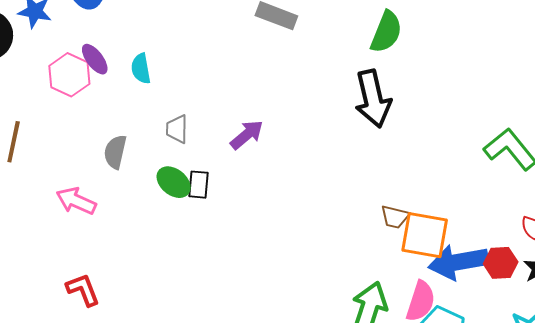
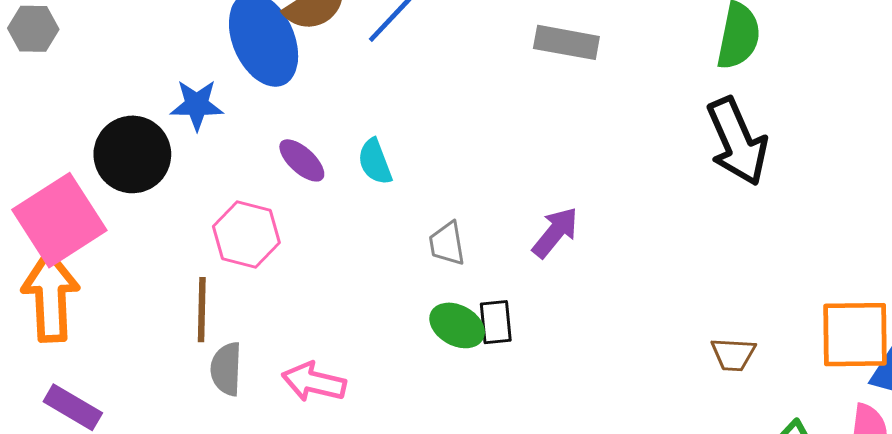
pink hexagon: (69, 75) -> (246, 234), moved
gray semicircle: (115, 152) -> (226, 369), moved
brown trapezoid: (395, 217) -> (733, 354), moved

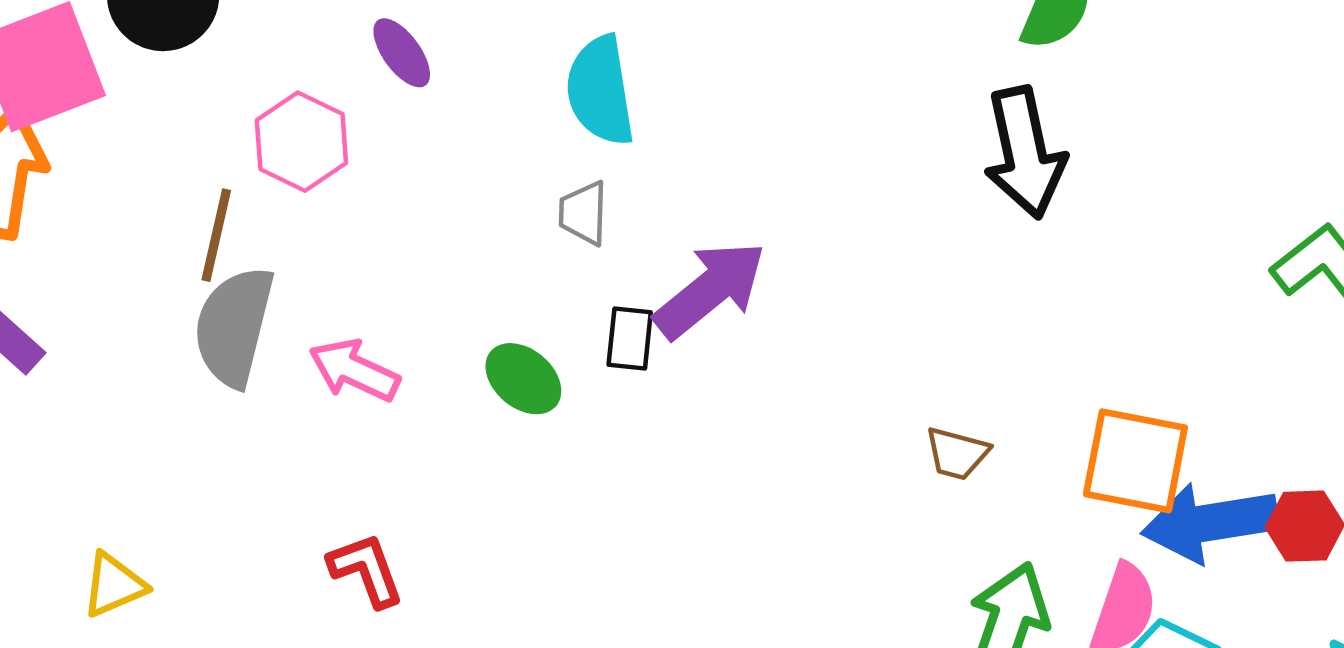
cyan semicircle: (375, 162) -> (600, 91), moved, size x1.6
purple arrow: (555, 232) -> (710, 290), moved, size x1.5
green ellipse: (457, 325) -> (523, 379), moved
gray semicircle: (226, 369) -> (234, 326), size x1.6

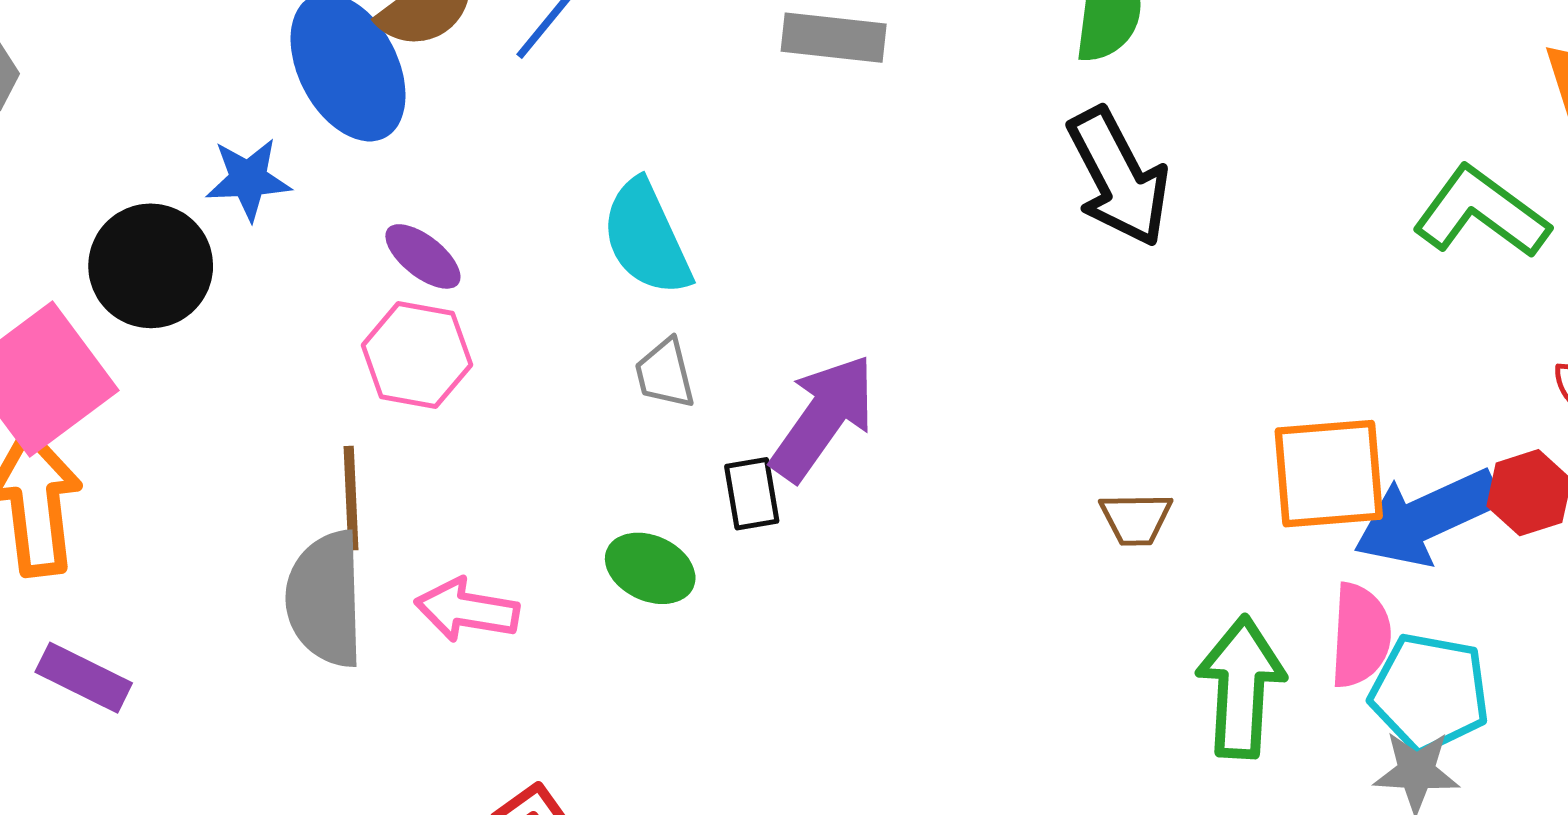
pink hexagon: (301, 142) -> (417, 355), moved
brown line: (216, 235) -> (351, 498), moved

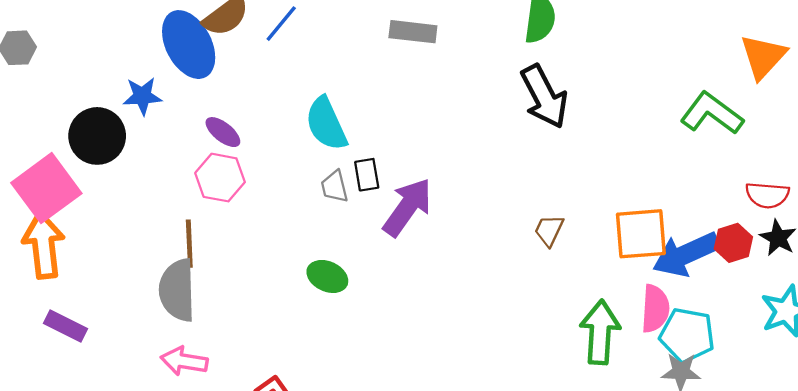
black rectangle: (752, 494) -> (367, 175), moved
brown trapezoid: (1136, 519) -> (549, 230), moved, turned 116
pink arrow: (467, 610) -> (184, 361), moved

